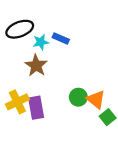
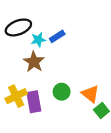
blue rectangle: (61, 39) -> (57, 36), turned -56
green circle: (78, 97) -> (62, 92), moved

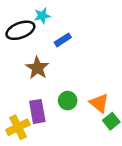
cyan star: (38, 40) -> (42, 16), moved
yellow cross: (16, 96) -> (18, 127), moved

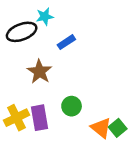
orange triangle: (99, 103) -> (101, 128), moved
yellow cross: (18, 127) -> (16, 118), moved

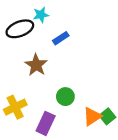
purple rectangle: (40, 118) -> (46, 123), moved, turned 35
orange triangle: (101, 128) -> (92, 116), turned 48

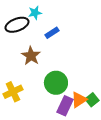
green circle: (65, 97) -> (56, 83), size x1.5
purple rectangle: (46, 123) -> (65, 106), moved

